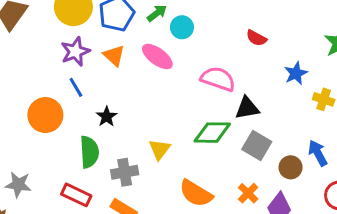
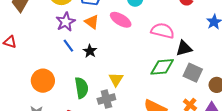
orange circle: (45, 115) -> (43, 81), moved
black star: (107, 117) -> (90, 51), moved
yellow triangle: (160, 149) -> (116, 79), moved

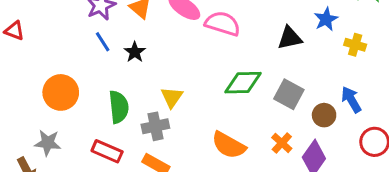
pink semicircle: (163, 31) -> (223, 24), moved
black triangle: (184, 48) -> (290, 38), moved

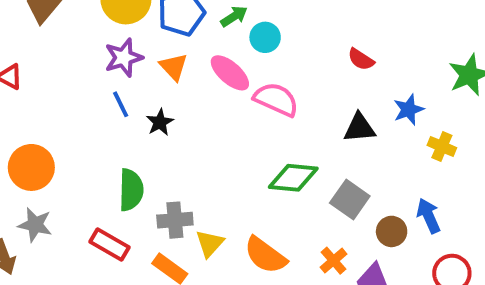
orange circle: (61, 92) -> (31, 167), moved
yellow triangle: (172, 97) -> (210, 243), moved

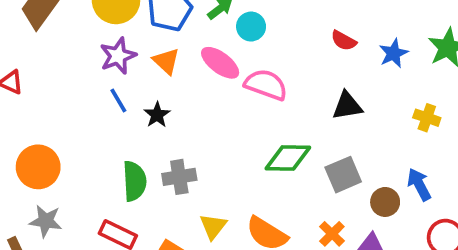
blue star: (409, 110) -> (394, 53), moved
gray square: (350, 200) -> (343, 175), turned 36
gray cross: (175, 220) -> (179, 177), moved

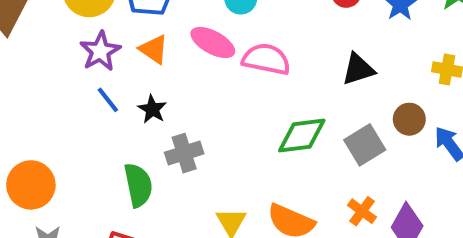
gray cross: (179, 177) -> (184, 153), moved
brown circle: (385, 202) -> (409, 119), moved

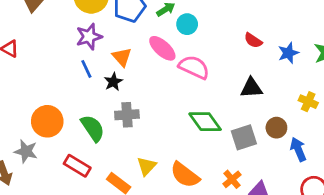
orange triangle: (154, 49) -> (122, 57), moved
green diamond: (302, 136) -> (205, 122), turned 48
orange circle: (31, 185) -> (47, 121), moved
green semicircle: (138, 185) -> (93, 128), turned -36

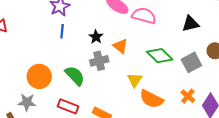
orange triangle: (122, 57) -> (120, 46), moved
blue line: (86, 69) -> (62, 31), turned 40
black star: (113, 82) -> (96, 37), moved
yellow triangle: (147, 166) -> (135, 80), moved

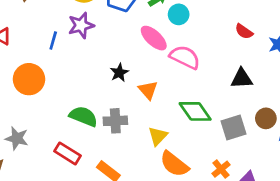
blue line: (62, 31) -> (53, 41), moved
gray cross: (99, 61) -> (115, 121), moved
orange circle: (39, 76) -> (29, 79), moved
green semicircle: (75, 76) -> (83, 116), turned -35

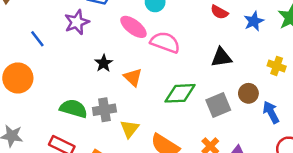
purple star: (81, 25) -> (77, 22), moved
blue line: (53, 41) -> (37, 39), turned -48
green diamond: (195, 111) -> (180, 93), turned -52
yellow triangle: (158, 136) -> (130, 129), moved

